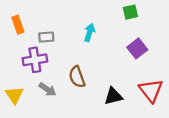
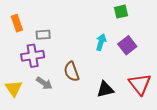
cyan arrow: (89, 33) -> (101, 42), moved

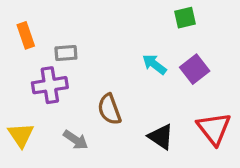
cyan arrow: (101, 42) -> (154, 64), turned -70
gray arrow: (44, 83) -> (76, 140), moved
black triangle: (105, 89) -> (161, 137), turned 48

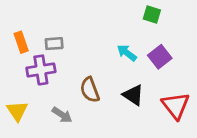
green square: (185, 18) -> (152, 14), turned 30
orange rectangle: (26, 35) -> (21, 42), moved
black triangle: (161, 137) -> (133, 95), moved

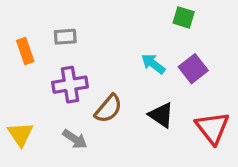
gray rectangle: (54, 44) -> (65, 37), moved
purple cross: (41, 70) -> (70, 85), moved
brown semicircle: (90, 90) -> (108, 109), turned -120

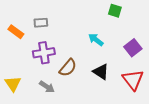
orange rectangle: (25, 51) -> (16, 32), turned -35
purple square: (193, 69) -> (133, 48), moved

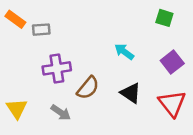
green square: (115, 11) -> (164, 18), moved
gray rectangle: (41, 23) -> (41, 30), moved
orange rectangle: (16, 32) -> (15, 19), moved

